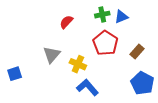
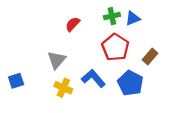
yellow cross: (78, 64) -> (63, 88), moved
blue pentagon: (142, 83) -> (130, 83), moved
blue L-shape: (87, 87) -> (93, 78), moved

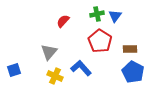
blue triangle: (133, 18) -> (115, 16), turned -32
brown rectangle: (150, 56) -> (130, 49), turned 48
blue pentagon: (130, 83) -> (133, 72), moved

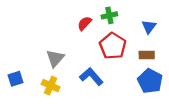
blue triangle: (115, 16) -> (149, 27), moved
red semicircle: (63, 21) -> (84, 23), moved
yellow cross: (55, 76) -> (51, 86), moved

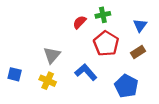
brown rectangle: (147, 55) -> (138, 52), turned -32
blue square: (16, 79) -> (15, 74), turned 32
blue pentagon: (150, 81) -> (126, 86), moved

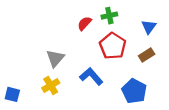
blue square: (15, 74) -> (12, 94), moved
yellow cross: (48, 81) -> (51, 85), turned 35

